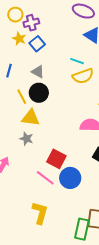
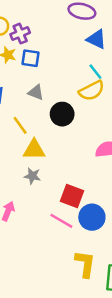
blue square: (37, 44) -> (31, 58), turned -35
cyan line: (77, 61) -> (95, 72), moved, turned 40
black circle: (39, 93) -> (62, 114), moved
yellow L-shape: (40, 213) -> (85, 264), moved

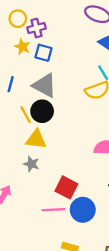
gray triangle: (36, 92) -> (45, 85), size x1.6
black circle: (62, 114) -> (42, 111), moved
pink line: (61, 221) -> (53, 210), turned -40

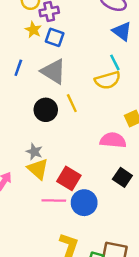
black circle: (42, 111) -> (46, 110), moved
yellow line: (26, 115) -> (72, 103), moved
yellow triangle: (36, 139) -> (38, 169), moved, turned 30

